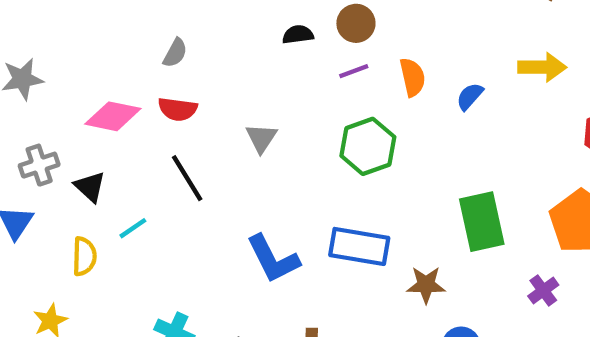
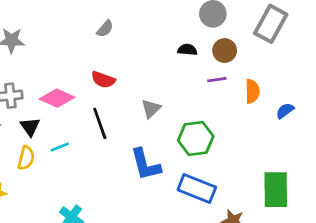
gray semicircle: (175, 53) -> (105, 29), moved
pink diamond: (113, 116) -> (57, 98), moved
green hexagon: (368, 146) -> (196, 138), moved
black triangle: (90, 187) -> (30, 127), moved
blue L-shape: (273, 259) -> (146, 165), moved

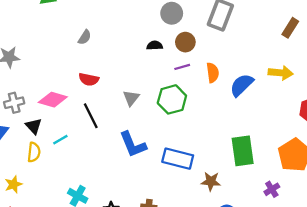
blue semicircle: (285, 111) -> (242, 85), size x1.6
green hexagon: (196, 138) -> (172, 99), moved

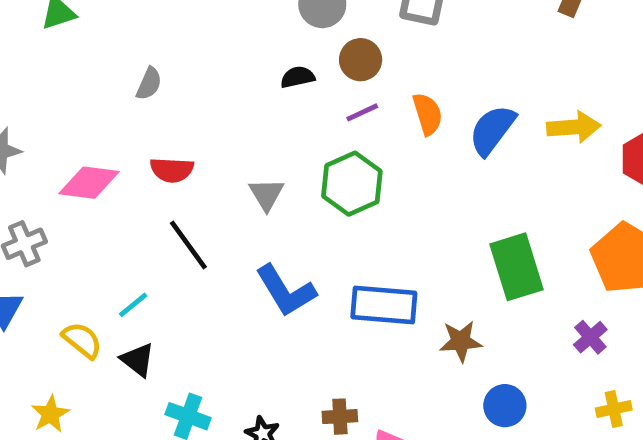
yellow arrow: (281, 73) -> (574, 127), moved
pink diamond: (53, 100) -> (89, 183), moved
black triangle: (34, 126) -> (138, 360), moved
yellow semicircle: (34, 152) -> (82, 340), turned -48

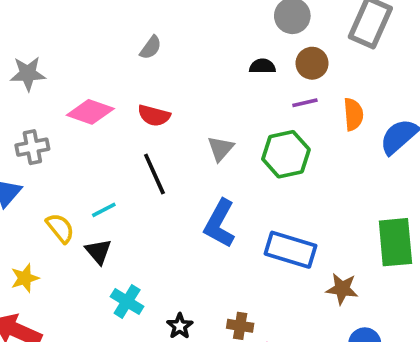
blue L-shape: (286, 291) -> (220, 223), turned 48

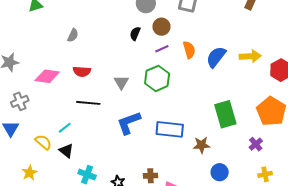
black semicircle: (262, 66) -> (135, 34), turned -56
black line: (154, 174) -> (88, 103), turned -50
blue L-shape: (220, 223) -> (129, 123), turned 52

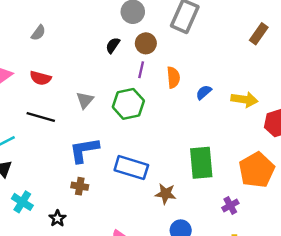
purple line: (162, 49) -> (141, 70), turned -64
blue semicircle: (216, 57) -> (204, 92), size x0.6
brown cross: (151, 176) -> (80, 186), moved

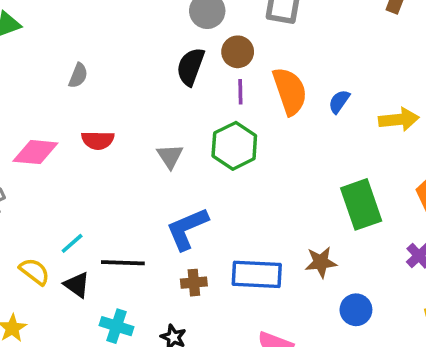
black semicircle: (113, 45) -> (190, 67), size x1.5
orange semicircle: (173, 77) -> (290, 91), size x1.5
yellow arrow: (244, 100) -> (399, 120), moved
black line: (41, 117) -> (123, 263), moved
blue rectangle: (131, 168) -> (257, 274), moved

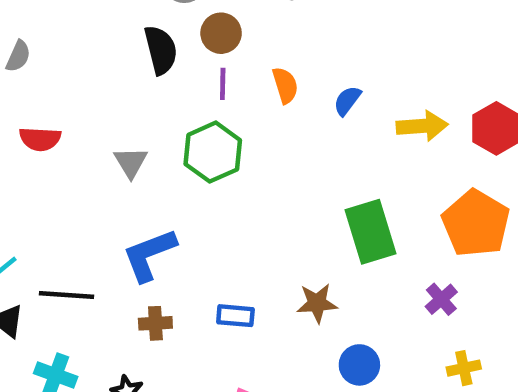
black semicircle: (190, 67) -> (161, 50), turned 144
orange semicircle: (290, 91) -> (285, 85), size x0.6
blue rectangle: (257, 274) -> (235, 316), size x0.6

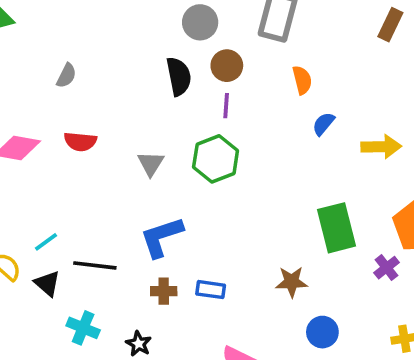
orange semicircle: (285, 85) -> (302, 80), moved
purple cross: (441, 299) -> (387, 268), moved
blue rectangle: (235, 316) -> (211, 290), moved

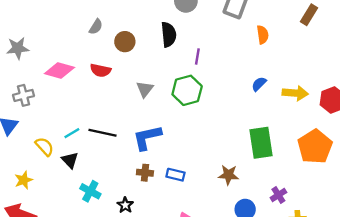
brown circle: (227, 66) -> (125, 42), moved
orange semicircle: (302, 80) -> (263, 35), moved
blue semicircle: (323, 124) -> (259, 84), moved
black line: (95, 265) -> (102, 133), moved
purple cross: (387, 268) -> (278, 195), moved

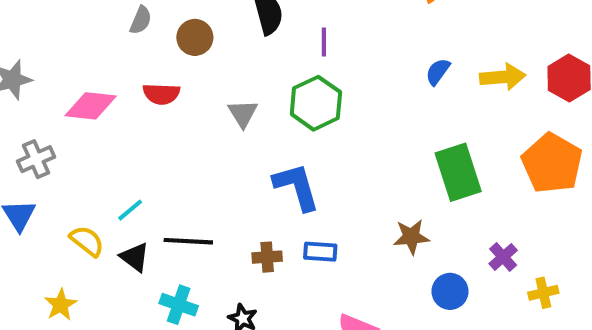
black line: (102, 133) -> (188, 241), moved
blue L-shape: (147, 137) -> (297, 187), moved, turned 96

